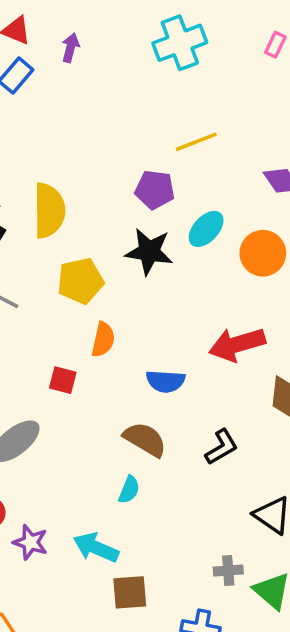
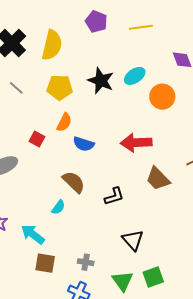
purple pentagon: (155, 190) -> (96, 22), moved
blue semicircle: (166, 381) -> (84, 144), moved
gray cross: (228, 571) -> (86, 262), moved

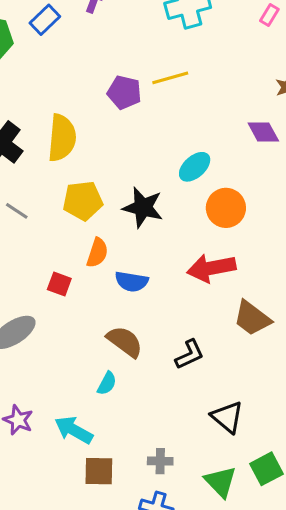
yellow line: (141, 27) -> (170, 78), moved
black star: (101, 81) -> (143, 208), moved
orange circle: (162, 97) -> (226, 208), moved

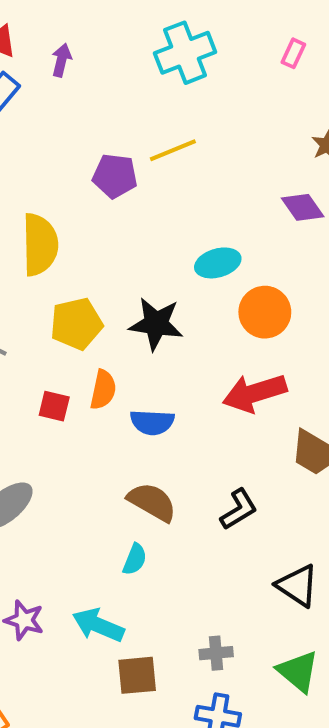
cyan ellipse: (195, 167) -> (218, 263), turned 32
red square: (59, 284) -> (54, 406), moved

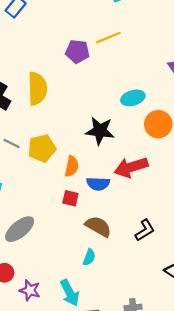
yellow pentagon: (76, 324) -> (42, 148), moved
red arrow: (255, 393) -> (131, 167), moved
red square: (54, 406) -> (70, 198), moved
cyan arrow: (98, 625) -> (70, 293), turned -140

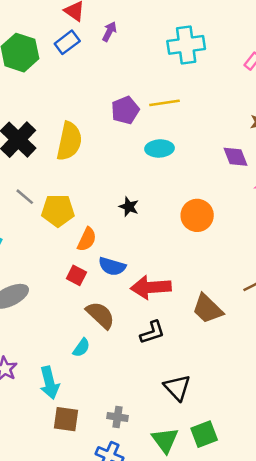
purple pentagon: (77, 51) -> (125, 110), turned 30
cyan ellipse: (133, 98) -> (159, 148), moved
black star: (100, 131) -> (129, 207), size x0.6
red arrow: (131, 167) -> (151, 287), moved

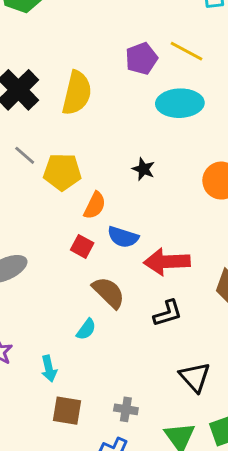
yellow line: (164, 103) -> (187, 51), turned 36
cyan ellipse: (159, 148) -> (180, 103), size x1.4
cyan arrow: (49, 383) -> (49, 369), size x0.7

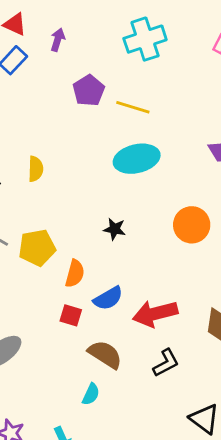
purple pentagon: (141, 59) -> (89, 91), moved
yellow semicircle: (77, 93) -> (36, 169), size x0.6
blue semicircle: (123, 237) -> (108, 298), turned -36

